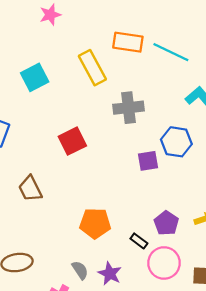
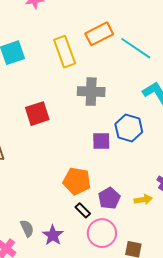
orange rectangle: (128, 42) -> (99, 34), turned -44
orange pentagon: (95, 223) -> (77, 181), moved

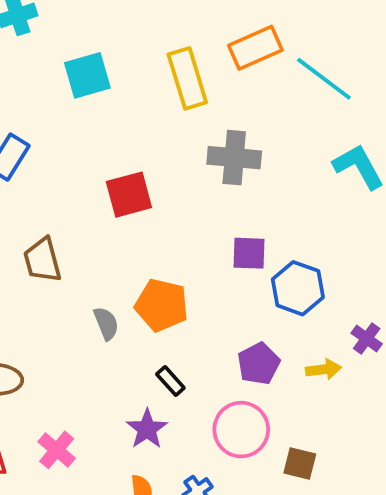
blue hexagon: (129, 128) -> (298, 288), moved
orange pentagon: (77, 181) -> (162, 305), moved
black rectangle: (83, 210) -> (170, 381), moved
gray semicircle: (27, 228) -> (106, 323), moved

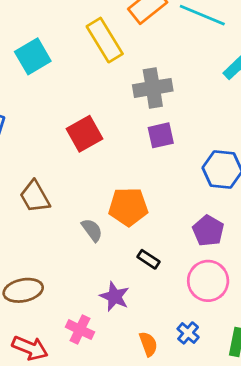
purple square: (249, 253) -> (161, 135), moved
purple star: (147, 429) -> (115, 297), moved

